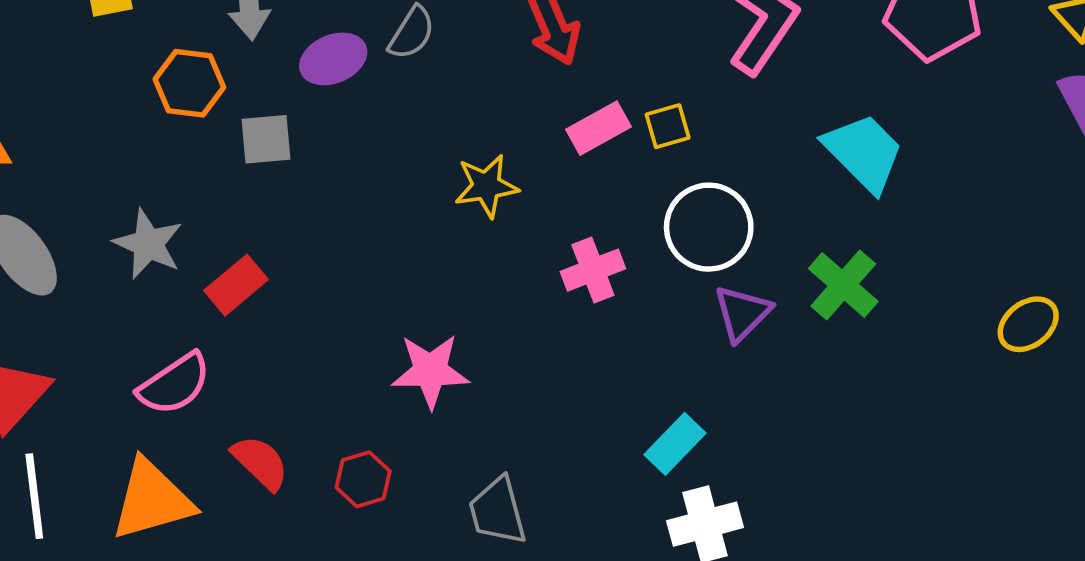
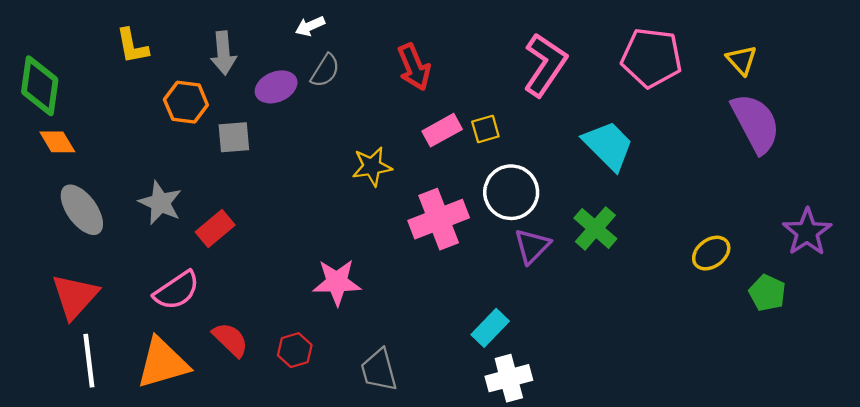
pink cross: (593, 270) -> (439, 219), size x1.5

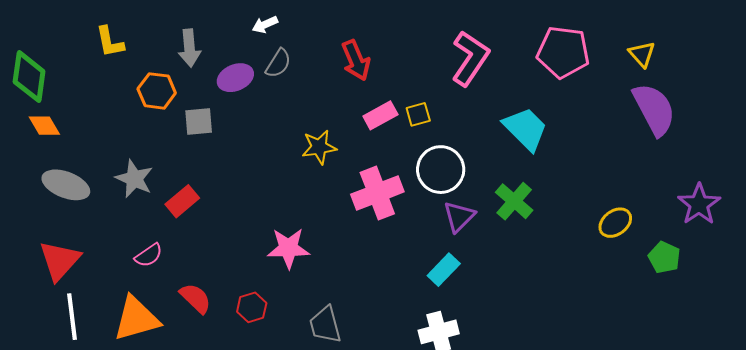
gray ellipse: (82, 210) -> (66, 185), turned -33
pink semicircle: (177, 290) -> (149, 255), size x0.7
cyan rectangle: (490, 328) -> (444, 270), moved

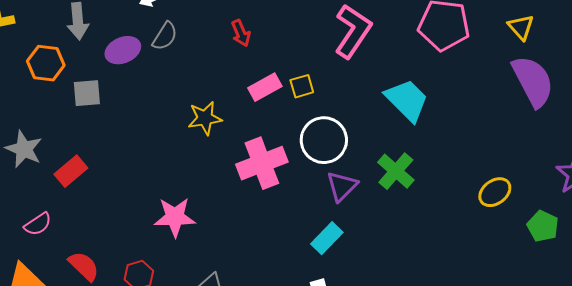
red arrow: (356, 60) -> (241, 33), size x0.7

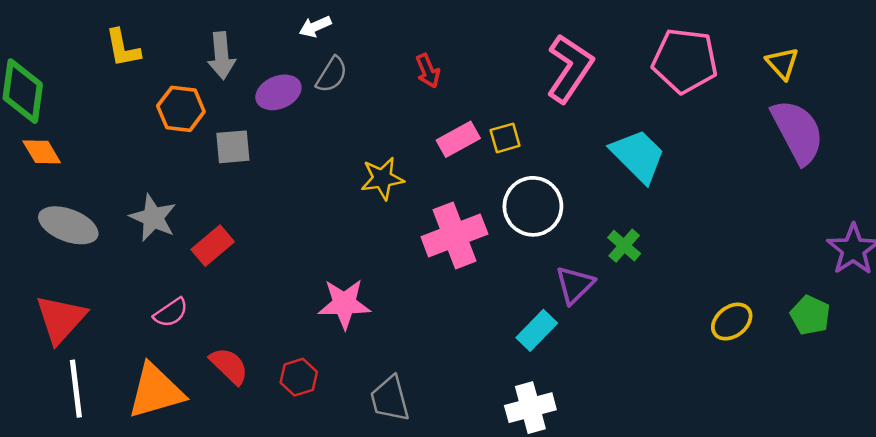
green cross: (396, 171) -> (624, 246), size x0.7
purple triangle: (342, 186) -> (575, 285), moved
yellow ellipse: (495, 192) -> (732, 322), moved

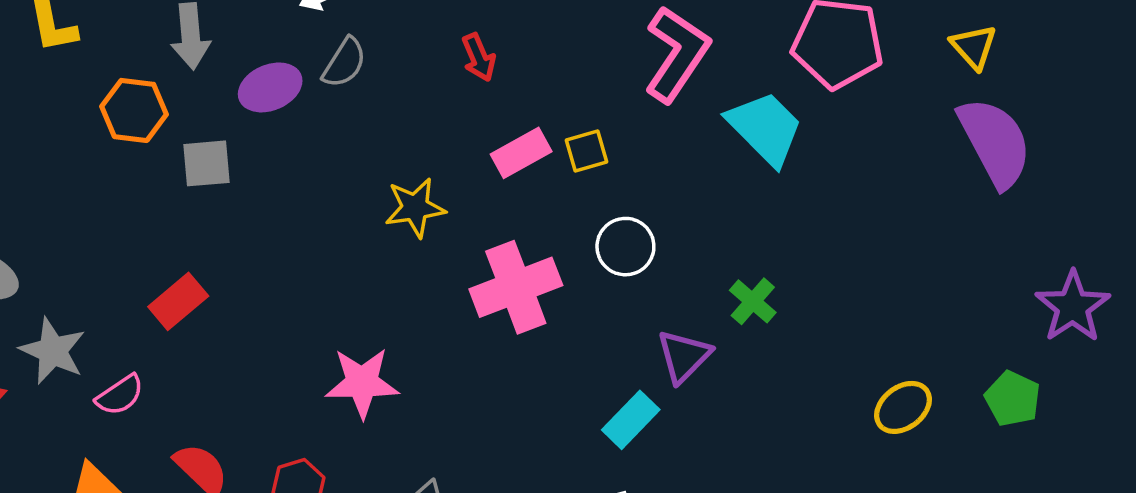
cyan trapezoid: (638, 156) -> (765, 128), moved
white circle: (533, 206) -> (625, 247), size x0.7
gray star: (153, 218) -> (53, 351), moved

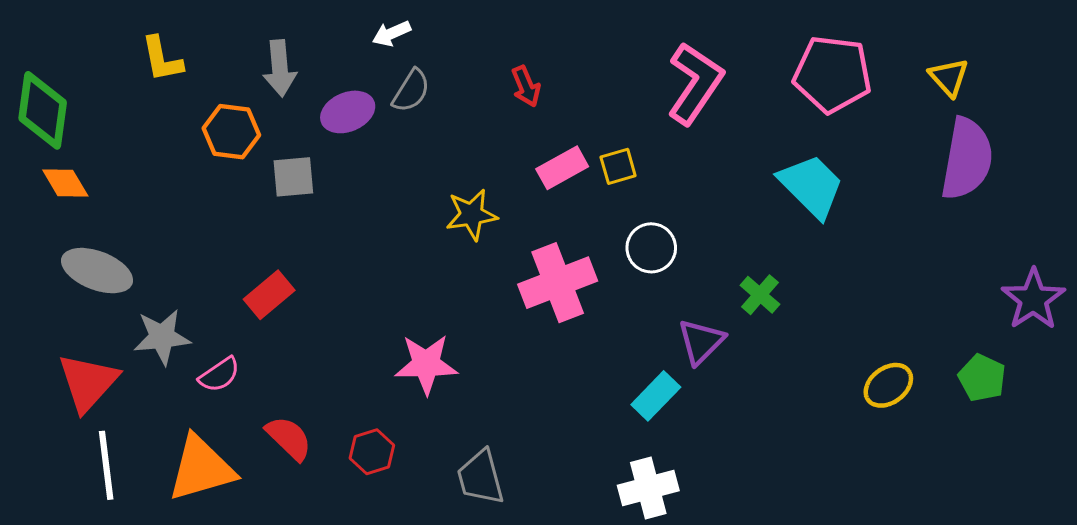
cyan trapezoid: (765, 128) -> (811, 186), moved
purple semicircle: (995, 142) -> (967, 159), turned 38
gray star: (53, 351) -> (162, 337), turned -30

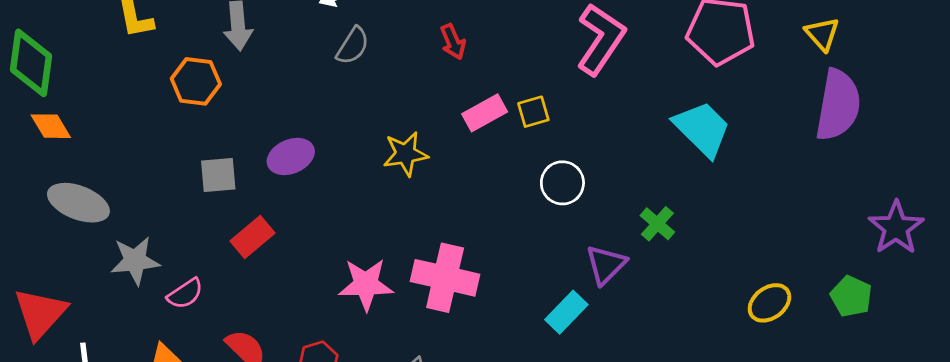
purple ellipse: (348, 112) -> (291, 156), moved
gray square: (293, 177) -> (218, 175), moved
pink cross: (558, 283) -> (445, 278), moved, turned 34
red rectangle: (269, 295) -> (253, 237), moved
red triangle: (88, 382) -> (40, 313), moved

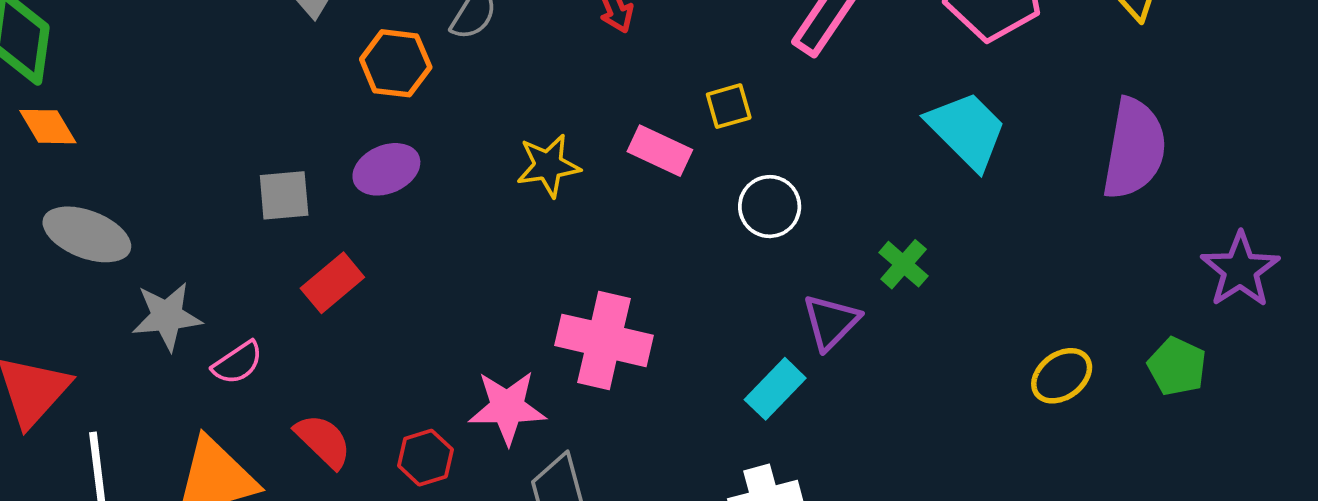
orange hexagon: (196, 81) -> (396, 63), moved
purple semicircle: (838, 105) -> (1134, 149), moved
pink rectangle: (485, 113) -> (660, 151), moved, turned 54
pink star: (366, 284) -> (507, 407), moved

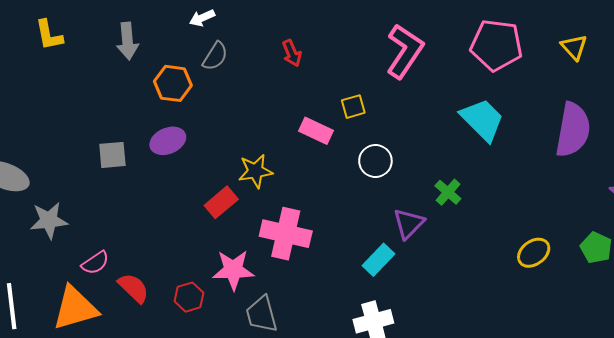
yellow star: (548, 166) -> (256, 171), moved
red rectangle: (332, 283) -> (221, 202), moved
pink semicircle: (238, 363) -> (95, 263), moved

